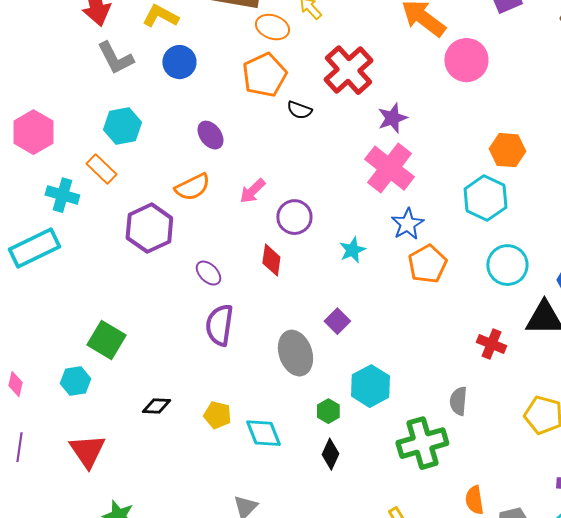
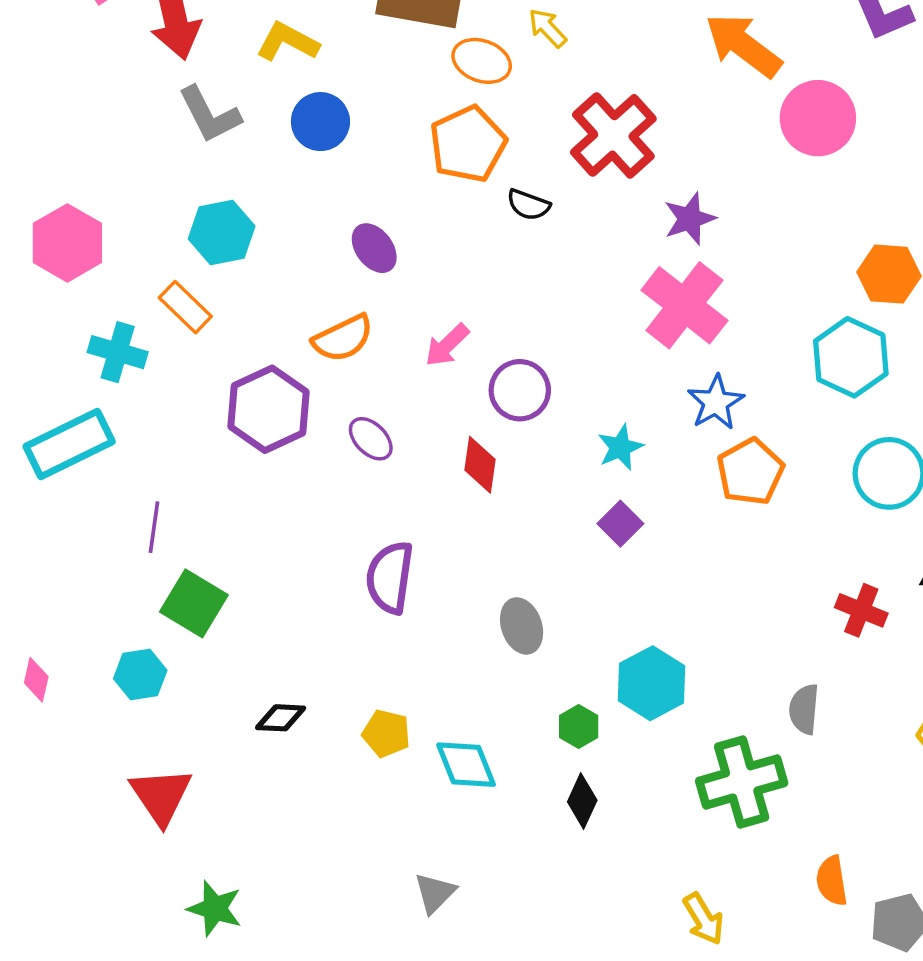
purple ellipse: (208, 273) -> (371, 439), moved
purple square: (337, 321) -> (620, 524), moved
gray ellipse: (295, 353) -> (522, 626), size x0.7
purple line: (19, 447) -> (154, 527), moved

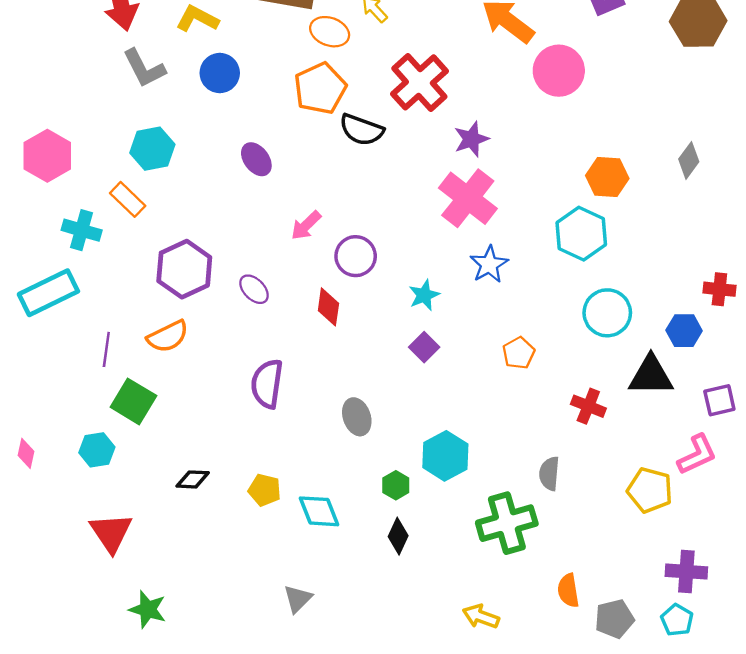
black semicircle: (528, 205) -> (362, 130), size x1.5
orange semicircle: (343, 338) -> (168, 336), moved
orange pentagon: (750, 472) -> (519, 353), moved, size x0.7
yellow arrow: (704, 919) -> (481, 616), turned 141

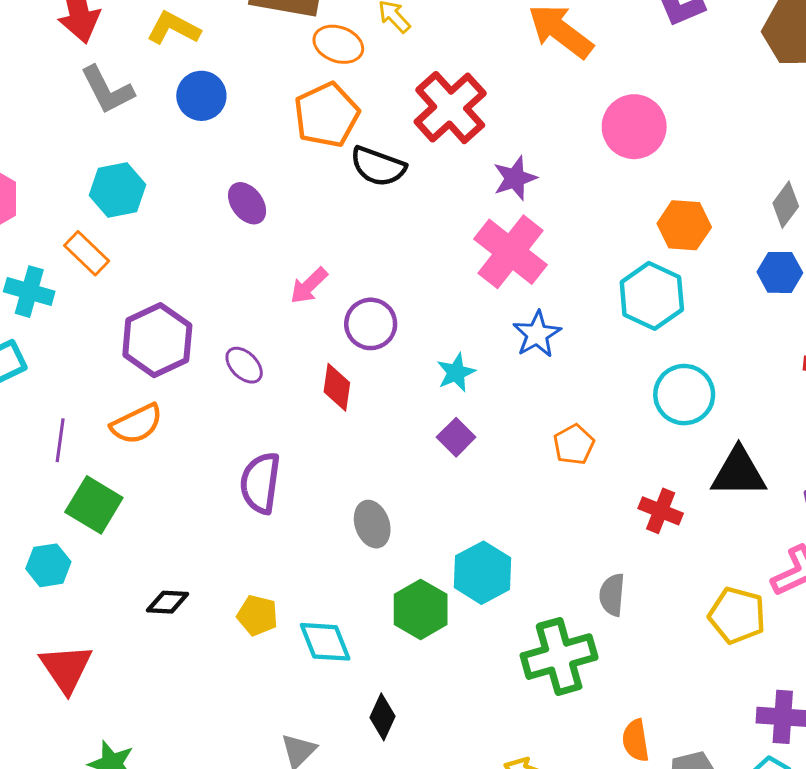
pink circle: (559, 71) -> (634, 127), moved
blue hexagon: (684, 331) -> (780, 272), moved
green hexagon: (396, 485) -> (421, 609), size x1.6
black diamond: (398, 536) -> (382, 717), moved

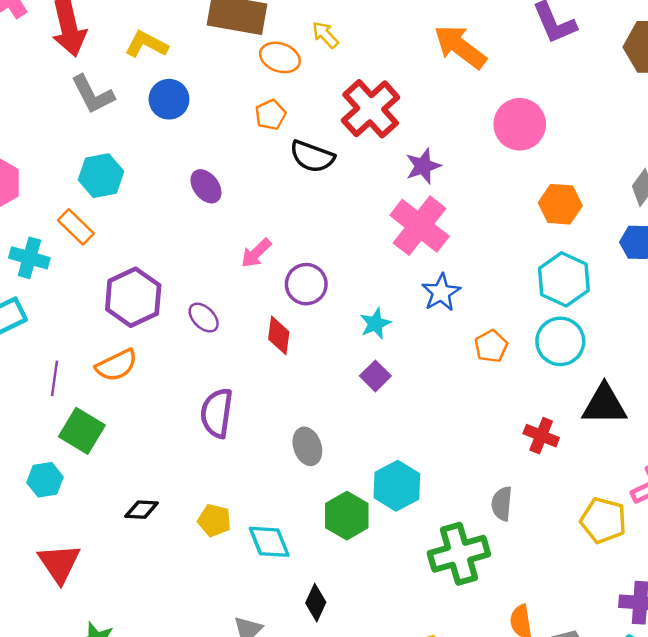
orange pentagon: (327, 115) -> (270, 115), size x0.6
cyan hexagon: (652, 296) -> (564, 279), moved
orange pentagon: (574, 445) -> (491, 346), moved

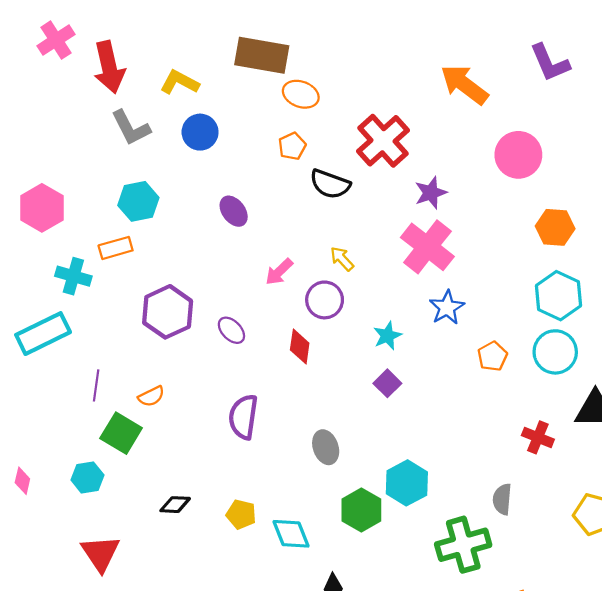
yellow arrow: (325, 35) -> (342, 259), moved
orange rectangle: (76, 227) -> (116, 248), turned -60
orange semicircle: (117, 365) -> (151, 396), moved, size x0.7

